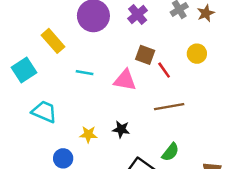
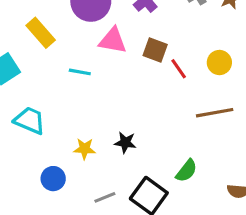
yellow circle: (197, 54) -> (219, 63), moved
pink triangle: (125, 80) -> (113, 41), moved
brown line: (169, 107) -> (215, 113), moved

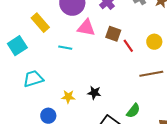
cyan trapezoid: (30, 121) -> (33, 79), turned -40

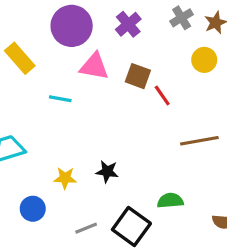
yellow circle: (154, 42) -> (204, 60), moved
green semicircle: (133, 111) -> (170, 201), turned -133

